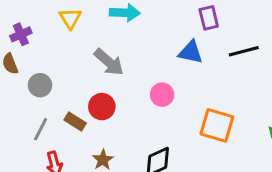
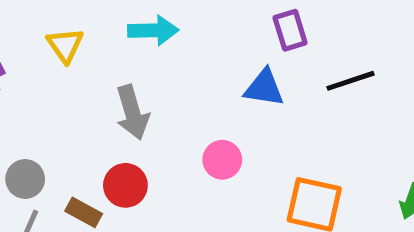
gray arrow: (109, 62) -> (132, 112), turned 36
gray circle: (40, 85) -> (25, 179), moved

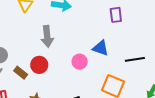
black line: (350, 81) -> (135, 59), moved
blue triangle: (264, 88) -> (101, 48), moved

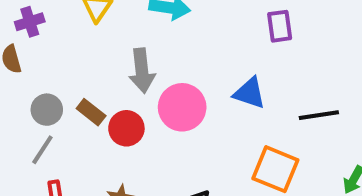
pink circle: (80, 62) -> (182, 107), moved, size x1.5
brown rectangle: (21, 73) -> (91, 112), moved

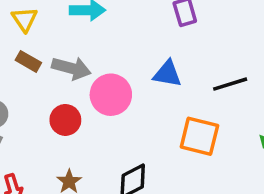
gray arrow: (142, 71) -> (71, 68), turned -60
brown rectangle: (91, 112) -> (28, 61), moved

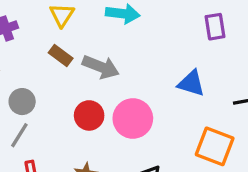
pink circle: (111, 95) -> (133, 119), moved

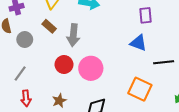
gray arrow: (101, 67) -> (73, 35), turned 70
blue triangle: (191, 83) -> (138, 43), moved
gray circle: (22, 102) -> (25, 40), moved

